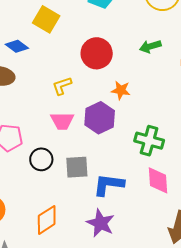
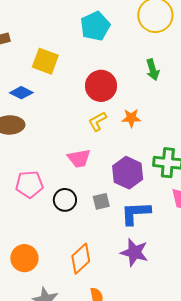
green arrow: (150, 46) -> (153, 70), turned -80
yellow L-shape: (62, 86) -> (97, 121), moved
purple hexagon: (100, 118) -> (128, 173), moved
gray square: (77, 167) -> (101, 201), size x0.7

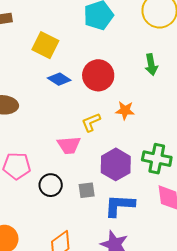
blue diamond: (21, 93) -> (59, 79), moved
yellow L-shape: (97, 121) -> (91, 122), moved

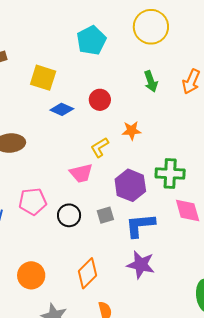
red circle: (98, 75) -> (100, 100), size x0.7

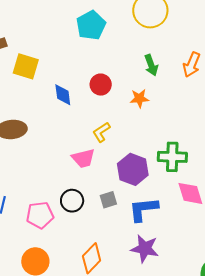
yellow square: (43, 78) -> (26, 66), moved
blue diamond: (62, 109) -> (63, 95), turned 60
orange star: (132, 131) -> (139, 98), moved
pink pentagon: (33, 201) -> (40, 215), moved

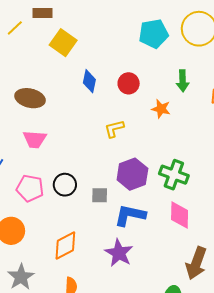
cyan pentagon: (91, 25) -> (154, 34), moved
pink trapezoid: (83, 158) -> (35, 139), moved

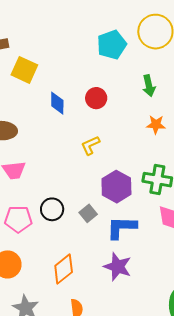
orange star: (161, 109) -> (156, 125), moved
gray square: (100, 195) -> (88, 213), turned -30

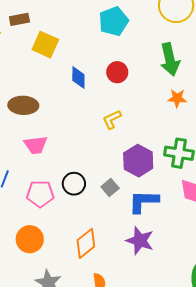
cyan pentagon: (112, 45) -> (114, 21), moved
green arrow: (149, 86) -> (170, 59), size x1.5

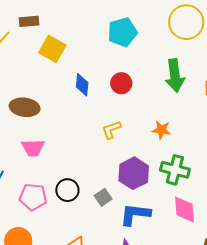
orange star: (177, 98) -> (161, 130), moved

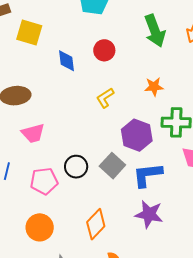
gray square: (103, 197) -> (112, 166), size x1.4

